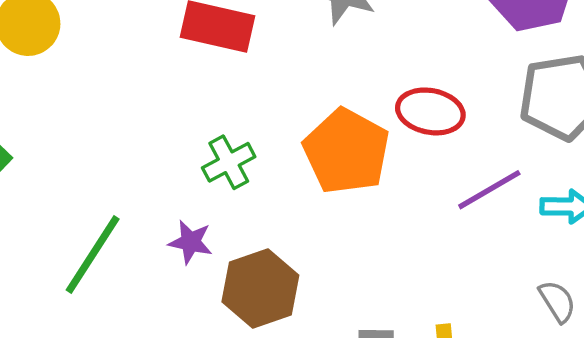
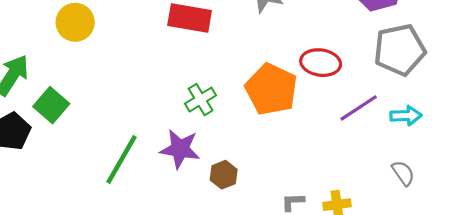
purple star: (190, 242) -> (180, 149), size x1.5
brown hexagon: (260, 288) -> (224, 175), size x0.6

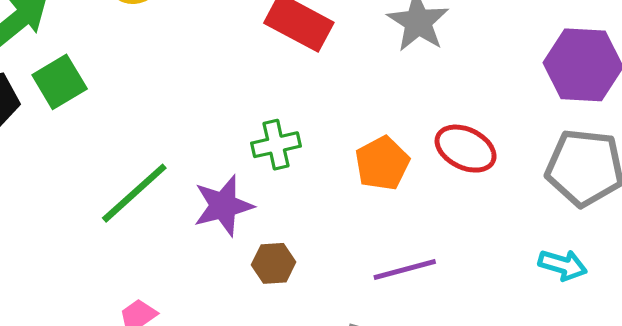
orange pentagon: (271, 89) -> (382, 163), size x0.7
purple line: (359, 108) -> (405, 269), moved
purple star: (180, 149) -> (223, 206), turned 30

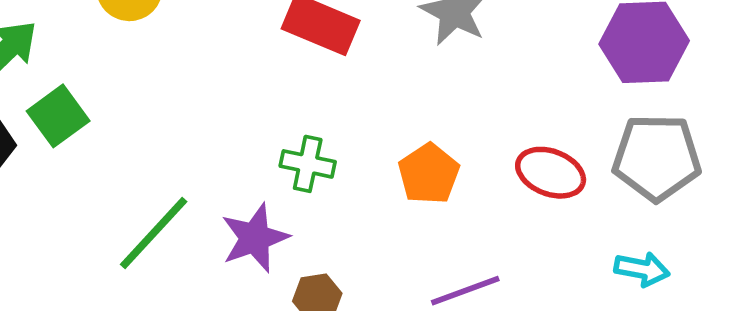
green cross: (276, 145) -> (308, 164), turned 30
red ellipse: (466, 149) -> (551, 173), moved

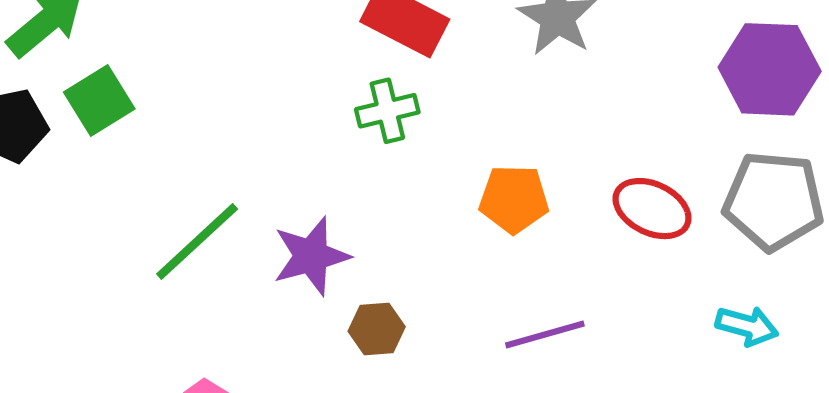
green cross: (308, 164) -> (387, 111), moved, turned -30
orange pentagon: (429, 174) -> (514, 199), turned 30

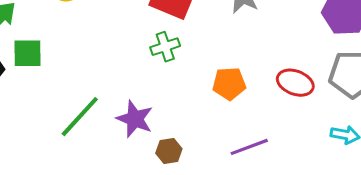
green square: (99, 100) -> (28, 53), turned 36
purple star: (311, 256) -> (135, 119), turned -30

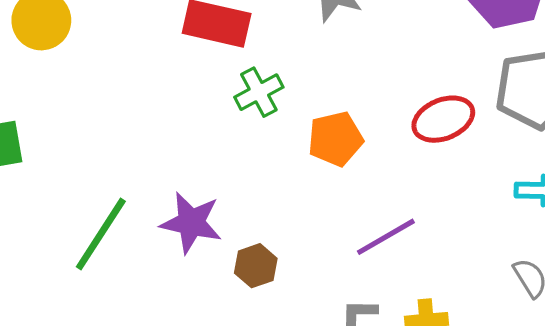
green cross: (165, 47) -> (259, 92), moved
red ellipse: (295, 83) -> (443, 119), turned -33

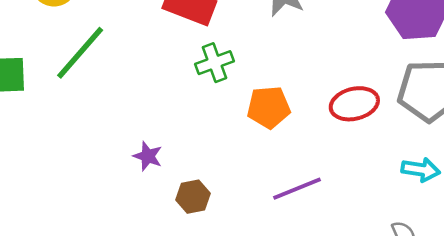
purple star: (191, 223) -> (148, 156), size x0.6
green line: (101, 234) -> (80, 53), moved

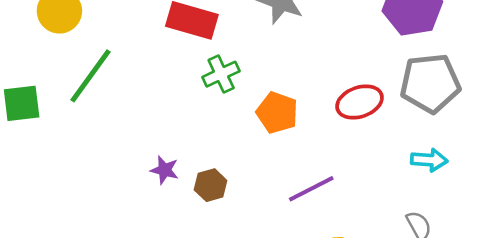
orange pentagon: (269, 107) -> (277, 113), turned 30
brown hexagon: (193, 197) -> (211, 185), moved

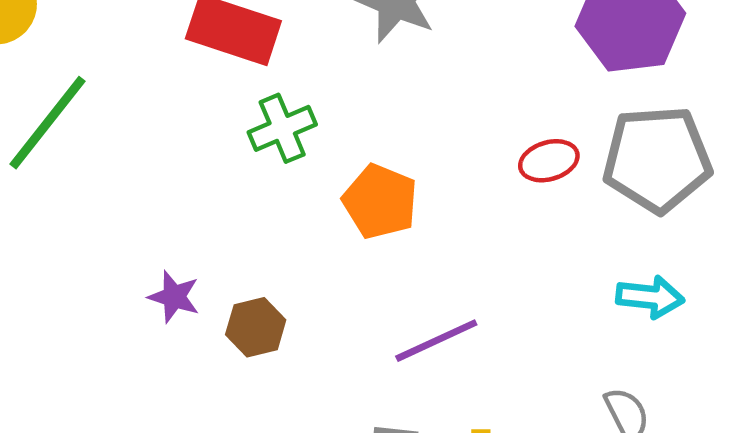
red ellipse: (360, 102) -> (549, 161), moved, size x0.7

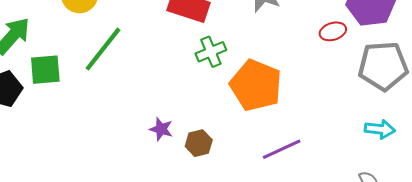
red ellipse: (549, 161) -> (333, 31), moved
orange pentagon: (380, 201) -> (256, 85), size x1.5

